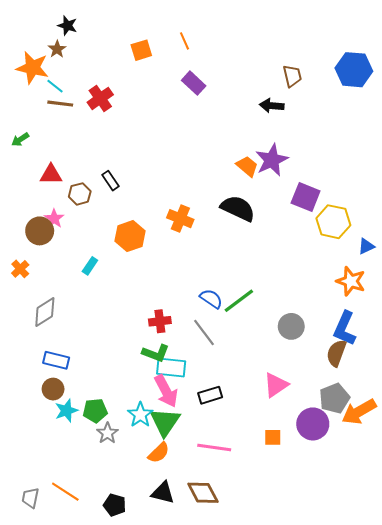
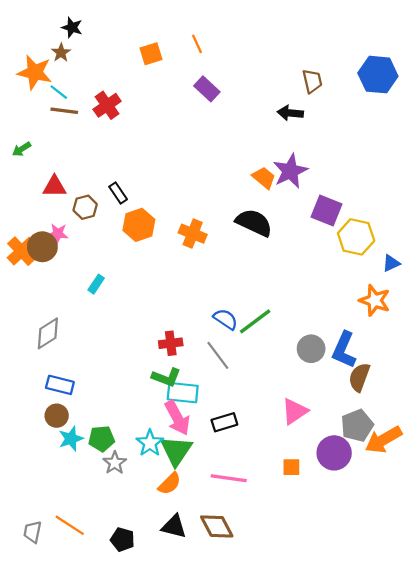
pink star: (54, 219) -> (58, 234), turned -30
orange hexagon: (130, 236) -> (139, 225), moved
orange cross: (20, 269) -> (22, 251), moved, size x1.5
blue L-shape: (345, 328) -> (344, 350), moved

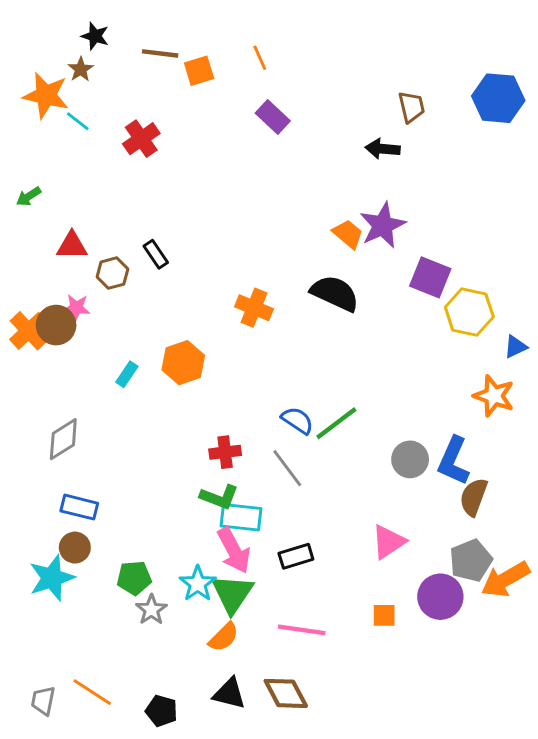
brown line: (64, 111) -> (160, 53), moved
orange hexagon: (139, 225) -> (183, 363), moved
cyan star: (71, 439) -> (52, 578), moved, size x1.4

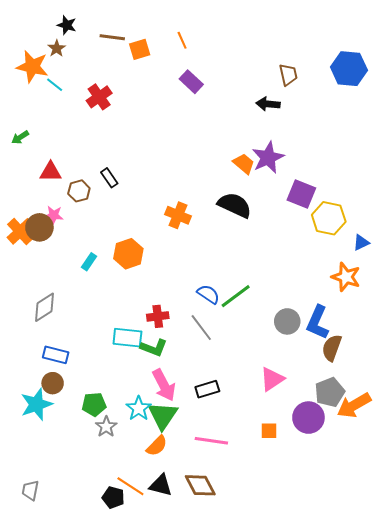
cyan rectangle: (241, 517) -> (127, 338), moved
orange line: (92, 692) -> (130, 486), moved

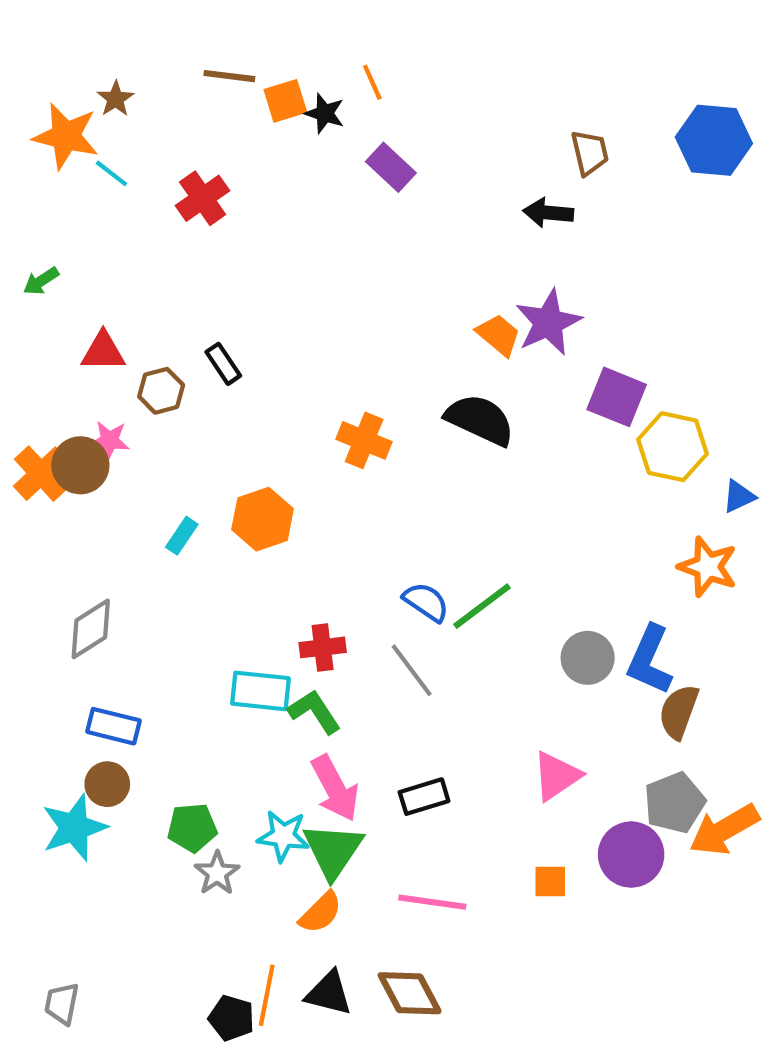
black star: (67, 25) -> (325, 113), moved
green L-shape: (154, 348) -> (314, 712), turned -144
cyan star: (139, 408) -> (283, 836), turned -30
orange line: (130, 486) -> (267, 995), turned 68

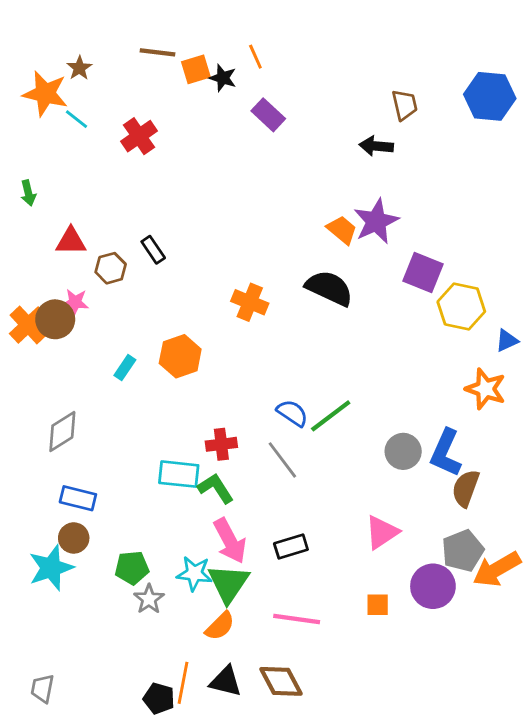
green arrow: (41, 281) -> (28, 193), turned -70

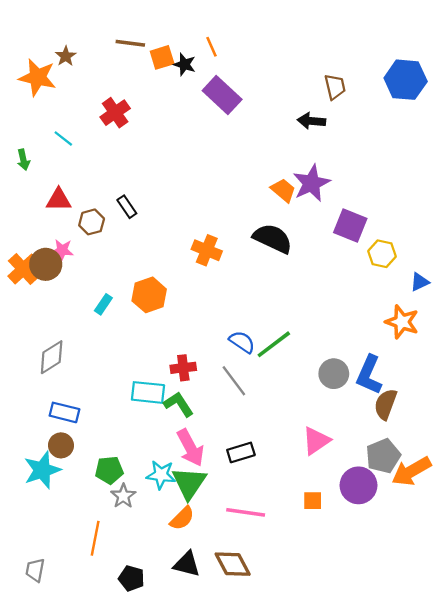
purple rectangle: (268, 115) -> (222, 95), size x1.4
cyan line: (77, 119) -> (63, 139), moved
yellow hexagon: (461, 307) -> (382, 254), size x0.7
orange line: (183, 683) -> (95, 538), moved

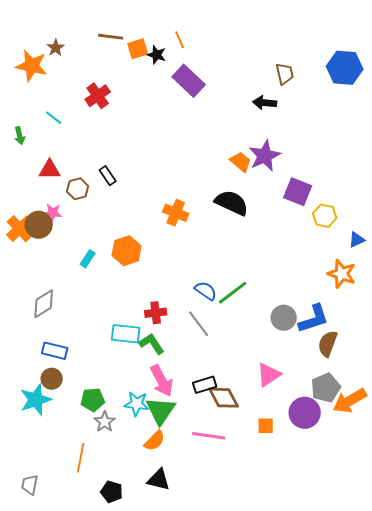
blue L-shape: (369, 375) -> (314, 319), turned -132
brown diamond: (233, 564) -> (224, 398), moved

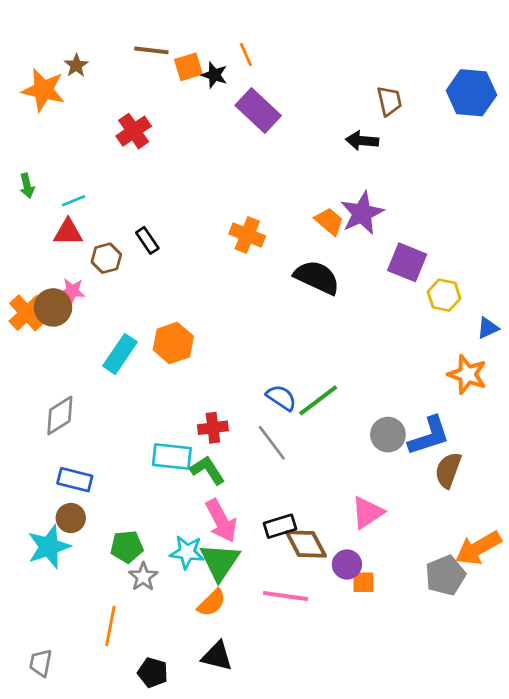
cyan line: (54, 118) -> (73, 201), moved, turned -60
orange cross: (176, 213) -> (247, 235), moved
cyan rectangle: (88, 259) -> (120, 354), size x1.6
gray pentagon: (326, 388) -> (445, 575), moved
purple circle: (305, 413) -> (347, 564), moved, size x0.7

